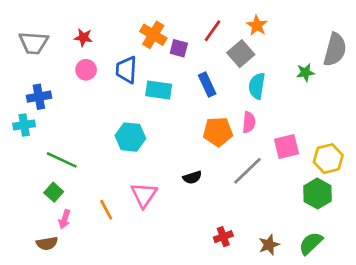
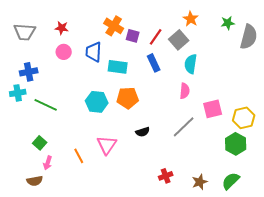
red line: (213, 31) -> (156, 37), moved
green star: (305, 72) -> (228, 23), moved
orange pentagon: (218, 132) -> (128, 98), moved
green line: (62, 160) -> (46, 105), moved

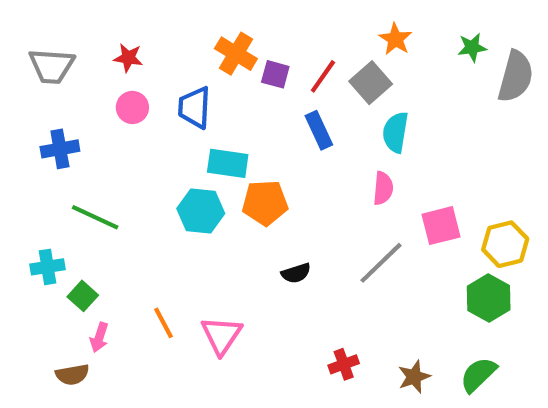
cyan rectangle: (118, 67) -> (228, 163), moved
cyan cross: (18, 93) -> (48, 267), moved
pink triangle: (107, 145) -> (221, 335), moved

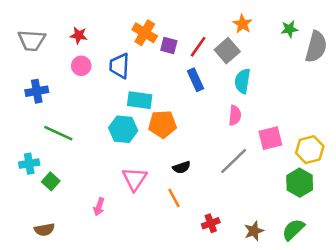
orange line: (163, 323) -> (174, 198), moved
pink triangle: (221, 335) -> (135, 179), moved
pink arrow: (99, 337) -> (99, 207), moved

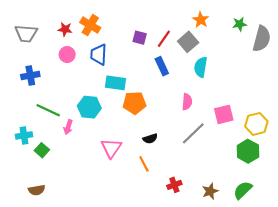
orange cross: (145, 33) -> (90, 25), moved
pink semicircle: (235, 115) -> (187, 102), moved
cyan hexagon: (123, 129) -> (89, 107), moved
pink arrow: (99, 207) -> (68, 127), moved

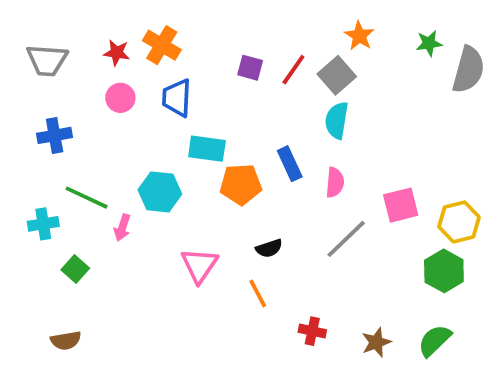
blue rectangle: (162, 66) -> (290, 164), moved
cyan semicircle: (201, 67) -> (337, 120), moved
cyan cross: (24, 135) -> (43, 224), moved
red cross: (174, 185) -> (312, 331), turned 32

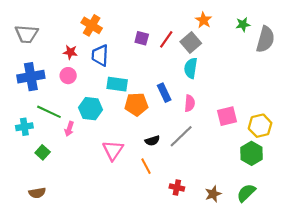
red star: (117, 53) -> (70, 52), moved
pink circle: (120, 98) -> (68, 76), moved
blue cross: (55, 135) -> (31, 77), size x1.4
gray line: (346, 239) -> (181, 136), moved

